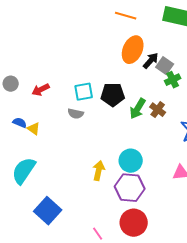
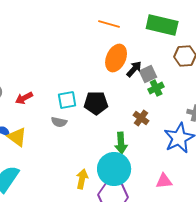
gray square: (165, 66) -> (148, 74), turned 30
green arrow: (138, 109) -> (121, 143), moved, turned -35
yellow triangle: (34, 129) -> (17, 137), size x1.5
cyan circle: (131, 161) -> (114, 169), size x1.4

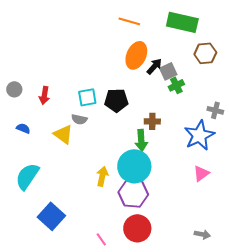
red arrow: (24, 98) -> (44, 95), turned -54
brown cross: (141, 118) -> (152, 121), moved, turned -35
yellow triangle: (17, 137) -> (63, 134), moved
pink triangle: (164, 181) -> (201, 173), moved, turned -30

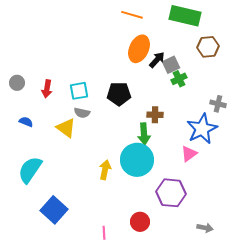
cyan square: (87, 97) -> (79, 91), moved
pink triangle: (201, 173) -> (189, 154), moved
purple hexagon: (133, 193) -> (171, 193), moved
red circle: (137, 228) -> (140, 222), size x0.7
pink line: (101, 239) -> (104, 233), turned 32

